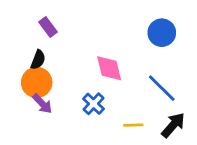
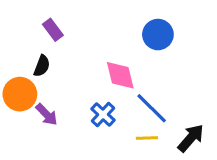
blue circle: (162, 33) -> (158, 35), moved
orange circle: (37, 82) -> (20, 94), moved
blue line: (162, 88) -> (152, 108), moved

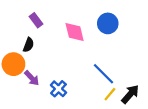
pink diamond: (120, 75) -> (75, 32), moved
blue cross: (103, 115) -> (58, 89), moved
yellow line: (147, 138) -> (110, 94), moved, turned -48

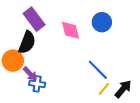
purple rectangle: (36, 20) -> (34, 19), size x1.6
black semicircle: (28, 45) -> (27, 42), size x1.6
blue cross: (58, 89) -> (37, 84), moved, turned -35

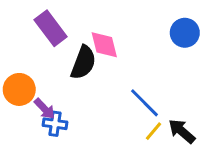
blue circle: (102, 22) -> (185, 33), moved
black semicircle: (27, 42) -> (83, 63), moved
black arrow: (123, 89) -> (182, 131), turned -90

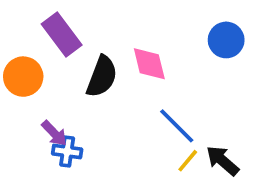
pink diamond: (104, 45) -> (149, 64), moved
orange circle: (19, 89) -> (23, 77), moved

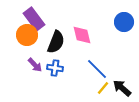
orange circle: (23, 77) -> (27, 35), moved
purple arrow: (54, 133) -> (35, 65), moved
blue cross: (67, 151) -> (55, 68), moved

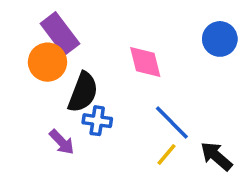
black semicircle: (56, 42) -> (83, 92), moved
purple arrow: (35, 65) -> (62, 142), moved
yellow line: (103, 88) -> (167, 154), moved

